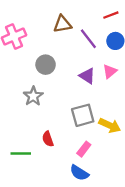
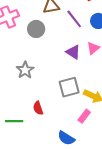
gray circle: (46, 65) -> (36, 29), moved
pink rectangle: (84, 149) -> (84, 116), moved

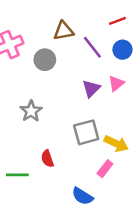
purple triangle: (73, 52) -> (91, 88), turned 42

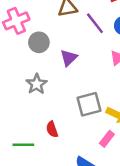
gray circle: (45, 60) -> (39, 42), moved
purple triangle: (91, 88) -> (69, 58), moved

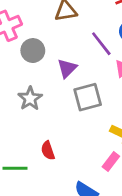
purple line: (95, 23) -> (101, 44), moved
gray square: (89, 104) -> (88, 97), moved

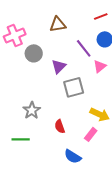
gray star: (30, 98) -> (32, 110), moved
red semicircle: (48, 151) -> (60, 126), moved

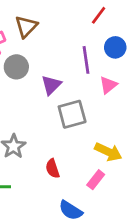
red line: (101, 16) -> (99, 15), moved, turned -32
brown triangle: (58, 24) -> (26, 26), moved, turned -36
purple line: (84, 48) -> (86, 60), turned 30

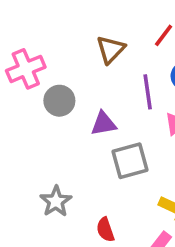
brown triangle: (26, 26) -> (111, 49), moved
purple triangle: (51, 85) -> (104, 124), turned 35

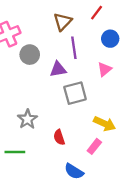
purple line: (148, 92) -> (74, 48), moved

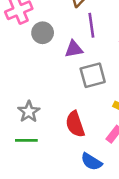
gray star: (27, 119) -> (29, 112), moved
red semicircle: (59, 137) -> (75, 124), size x1.5

